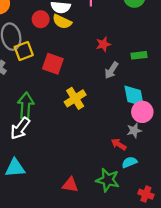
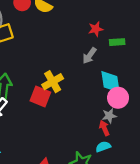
red star: (103, 44) -> (96, 29), moved
red square: (53, 64) -> (40, 96), moved
red arrow: (119, 144) -> (104, 128), moved, turned 32

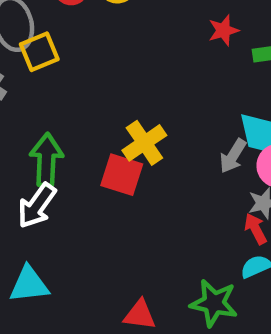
gray arrow: (89, 56) -> (233, 156), moved

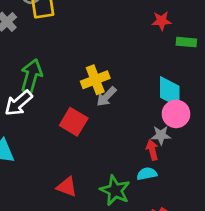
gray arrow: (233, 156) -> (106, 97), moved
red square: (122, 175) -> (74, 122), moved

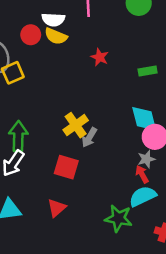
red star: (161, 21) -> (100, 57), moved, turned -30
cyan semicircle: (147, 174) -> (143, 196), size x1.5
red triangle: (67, 187) -> (57, 208), moved, turned -48

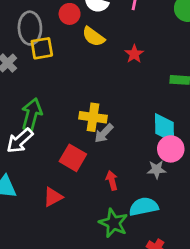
yellow semicircle: (56, 36) -> (93, 37), moved
yellow cross: (76, 125) -> (93, 117), turned 30
red arrow: (142, 174) -> (112, 180), moved

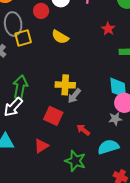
yellow semicircle: (93, 37) -> (60, 37), moved
red star: (134, 54) -> (108, 29), moved
red arrow: (112, 180) -> (83, 130), turned -32
green star: (113, 223) -> (75, 161), moved

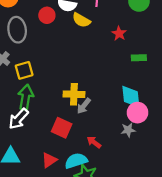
yellow semicircle: (60, 37) -> (81, 20), moved
yellow square: (23, 38) -> (24, 70), moved
cyan semicircle: (108, 147) -> (76, 161), moved

